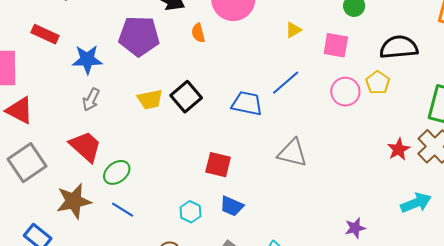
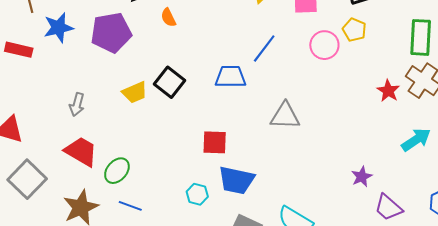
blue star: (87, 59) -> (58, 28), moved
blue trapezoid: (232, 206) -> (236, 180), size x1.5

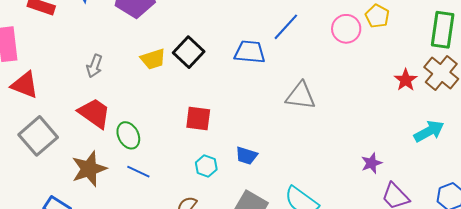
red square: (215, 142) -> (198, 118), moved
green ellipse: (117, 171) -> (128, 135), turned -72
blue trapezoid: (236, 180) -> (246, 156), size x0.6

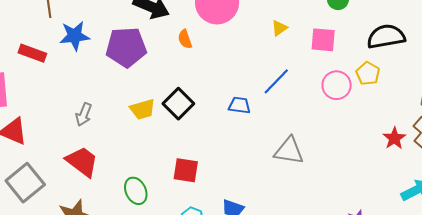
blue trapezoid: (250, 52) -> (239, 105), size x0.7
green ellipse: (128, 135) -> (136, 191), moved

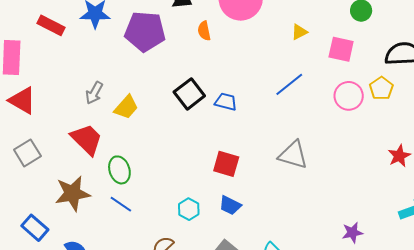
blue trapezoid: (239, 105) -> (226, 102), moved
yellow trapezoid: (143, 109) -> (126, 107), moved, turned -40
red square: (186, 170) -> (226, 164), moved
gray square: (25, 183) -> (27, 153), size x0.7
green ellipse: (136, 191) -> (119, 170), moved

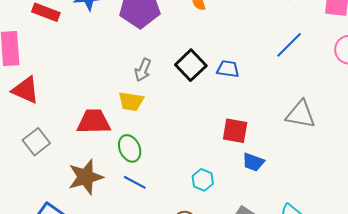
gray arrow: (94, 93) -> (143, 70), moved
yellow trapezoid: (126, 107) -> (131, 101), moved, turned 64
red trapezoid: (87, 139) -> (94, 122), turned -39
blue trapezoid: (230, 205) -> (253, 162), moved

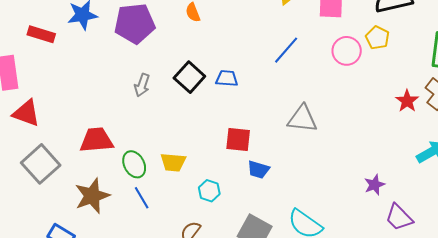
yellow trapezoid: (131, 101) -> (173, 162), moved
gray square: (36, 142) -> (41, 164), size x1.4
blue line: (135, 182) -> (142, 198), turned 35

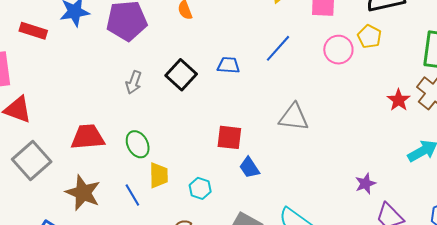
blue trapezoid: (227, 78) -> (228, 65), moved
yellow trapezoid: (173, 162) -> (159, 175), moved, turned -96
green ellipse: (134, 164) -> (138, 144), moved
blue trapezoid: (258, 170) -> (249, 168), turned 40
brown star: (92, 196) -> (83, 193), turned -30

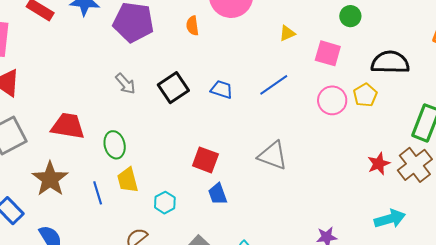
gray arrow: (134, 82) -> (125, 84), turned -75
yellow trapezoid: (159, 175) -> (128, 180), turned 152

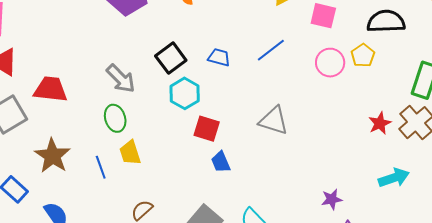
gray arrow: (125, 84) -> (121, 79), moved, size x1.4
red trapezoid: (68, 126) -> (51, 89), moved
cyan hexagon: (165, 203) -> (185, 93), moved, size x1.4

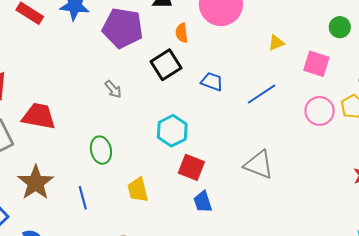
blue trapezoid: (219, 57) -> (212, 82), moved
black square: (171, 58) -> (166, 65), moved
gray arrow: (121, 79) -> (113, 89), moved, size x0.6
yellow trapezoid: (130, 153) -> (138, 190), moved

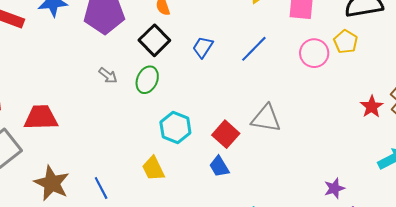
blue trapezoid: (212, 82) -> (203, 47), turned -65
cyan hexagon: (172, 131) -> (175, 127), moved
green ellipse: (101, 150) -> (147, 80), moved, turned 48
red square: (191, 167) -> (226, 134), moved, turned 32

